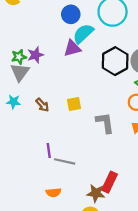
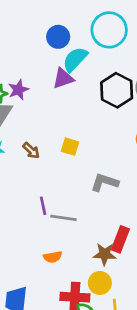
yellow square: (74, 104) -> (70, 147), turned 32
gray L-shape: (105, 123) -> (105, 182), moved, turned -60

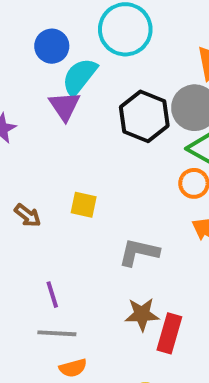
purple triangle: (63, 78) -> (64, 106), turned -40
gray line: (63, 218) -> (57, 333), moved
brown star: (105, 254) -> (142, 314), moved

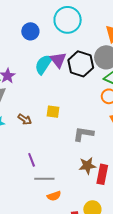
cyan semicircle: (79, 77) -> (44, 64), moved
purple triangle: (64, 106) -> (58, 60), moved
purple line: (52, 295) -> (32, 160), moved

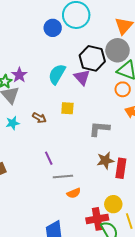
blue circle: (30, 31) -> (53, 28), moved
purple triangle: (58, 60) -> (82, 77), moved
cyan semicircle: (44, 64) -> (57, 74), moved

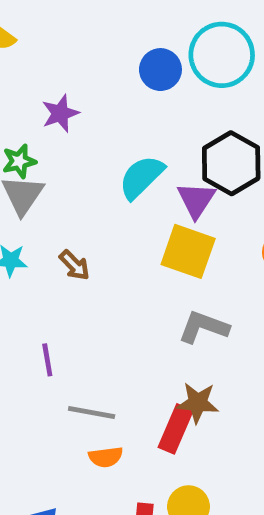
purple star: (19, 75) -> (60, 113), moved
yellow square: (67, 108) -> (188, 251), moved, size x1.6
purple line: (49, 158) -> (47, 360), moved
red rectangle: (121, 168) -> (176, 429), moved

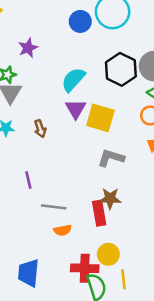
purple triangle: (196, 200) -> (76, 109), moved
brown arrow: (74, 265) -> (40, 129), turned 30
red rectangle: (176, 429) -> (99, 213), turned -30

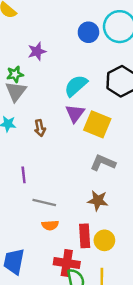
red rectangle: (99, 213) -> (85, 236), moved
yellow circle: (108, 254) -> (104, 240), moved

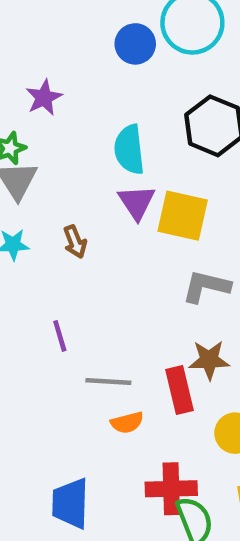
cyan semicircle: (76, 86) -> (129, 150), turned -45
red rectangle: (85, 236) -> (180, 390), moved

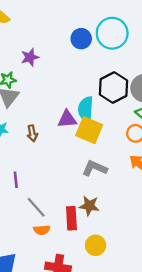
cyan semicircle: (129, 150) -> (86, 109), moved
purple triangle: (137, 202) -> (67, 119), turned 48
gray line: (108, 381) -> (36, 207), turned 35

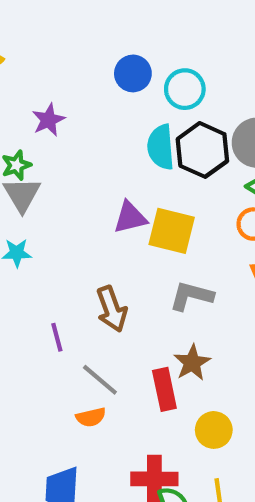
cyan circle: (112, 33) -> (185, 89), moved, size x0.7
cyan semicircle: (86, 109) -> (161, 147), moved
brown arrow: (32, 133) -> (112, 309), moved, size x1.5
brown star: (89, 206) -> (192, 363), turned -30
orange semicircle: (42, 230) -> (91, 417), moved

